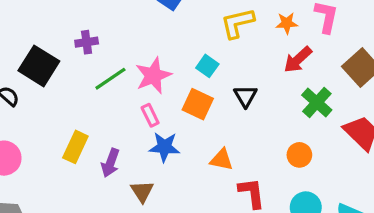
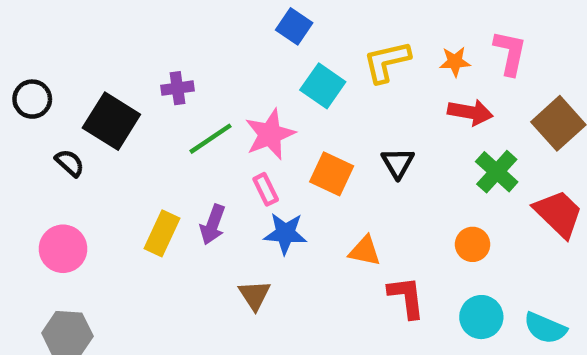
red arrow: (298, 60) -> (470, 112), turned -128
cyan square: (207, 66) -> (323, 86), moved, size x1.4
purple arrow: (110, 163) -> (213, 225), moved

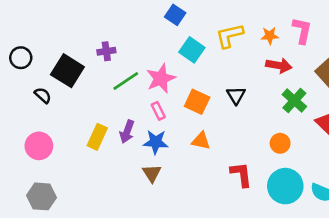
blue star: (285, 233) -> (156, 142), moved
orange triangle: (365, 251) -> (201, 141), moved
cyan circle: (481, 317) -> (285, 186), size x1.4

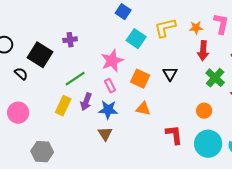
red arrow: (279, 65) -> (203, 51), turned 84
green line: (126, 81) -> (75, 79), moved
gray hexagon: (41, 196) -> (42, 152), moved

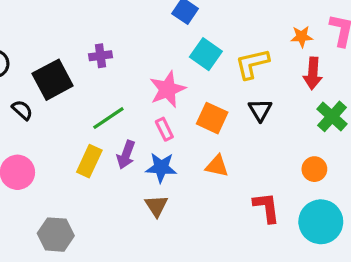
yellow L-shape: (165, 28) -> (252, 64), moved
black square: (40, 55) -> (53, 80), turned 30

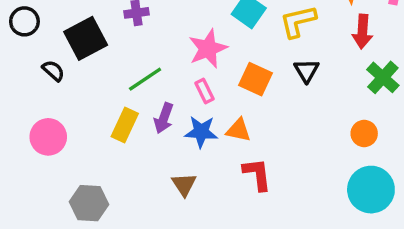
orange triangle: (217, 166) -> (238, 130), moved
brown triangle: (156, 206) -> (184, 184), moved
red L-shape: (267, 207) -> (257, 174), moved

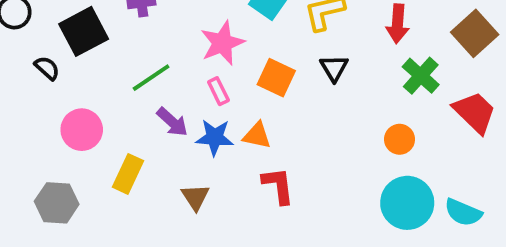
purple arrow: (164, 118) -> (172, 122), turned -68
yellow rectangle: (125, 125) -> (128, 174), moved
pink circle: (48, 137) -> (82, 130), moved
gray hexagon: (89, 203) -> (57, 203), moved

